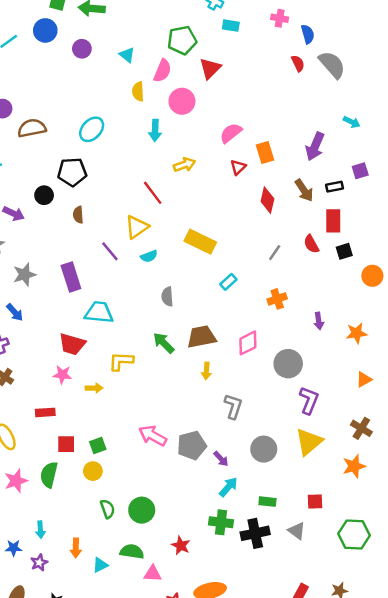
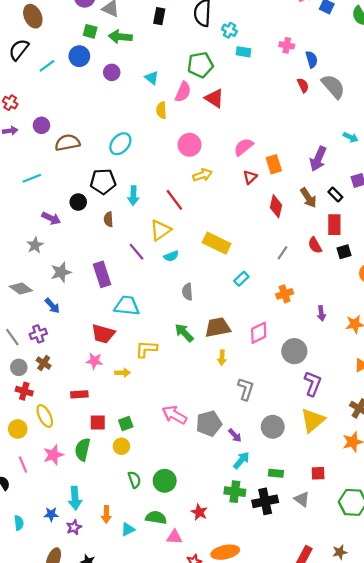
red triangle: (210, 68) -> (214, 98), moved, turned -42
pink circle: (182, 101) -> (190, 145), moved
cyan arrow: (155, 131) -> (133, 196), moved
black rectangle: (335, 187) -> (335, 194), turned 56
cyan arrow: (40, 530) -> (75, 498), size x1.5

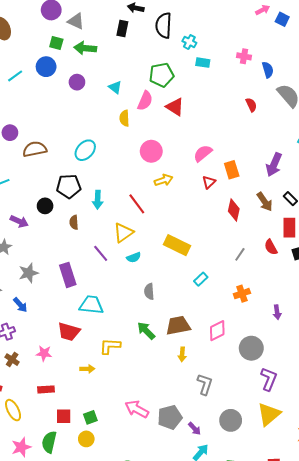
red semicircle: (303, 85) -> (251, 105), moved
pink star: (94, 361) -> (44, 353), moved

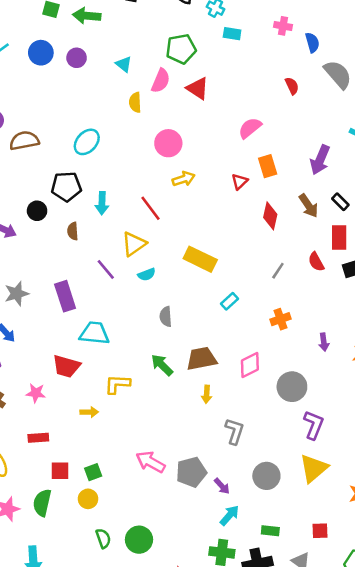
blue circle: (46, 67) -> (41, 53), moved
pink semicircle: (203, 153) -> (250, 128), moved

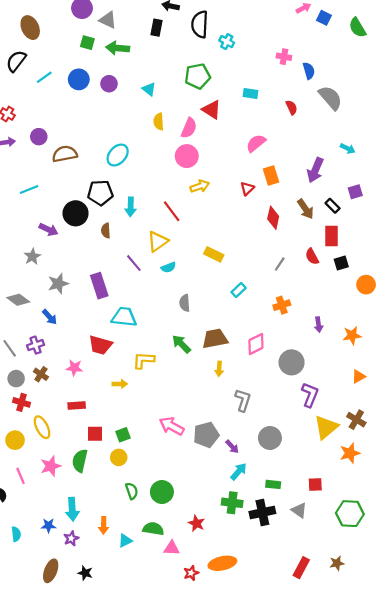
cyan rectangle: (232, 34) -> (250, 93), moved
pink semicircle: (161, 81) -> (189, 128), moved
black circle: (37, 211) -> (76, 213), size x1.5
yellow rectangle: (200, 259) -> (214, 254), size x0.7
yellow triangle: (314, 468) -> (326, 427), moved

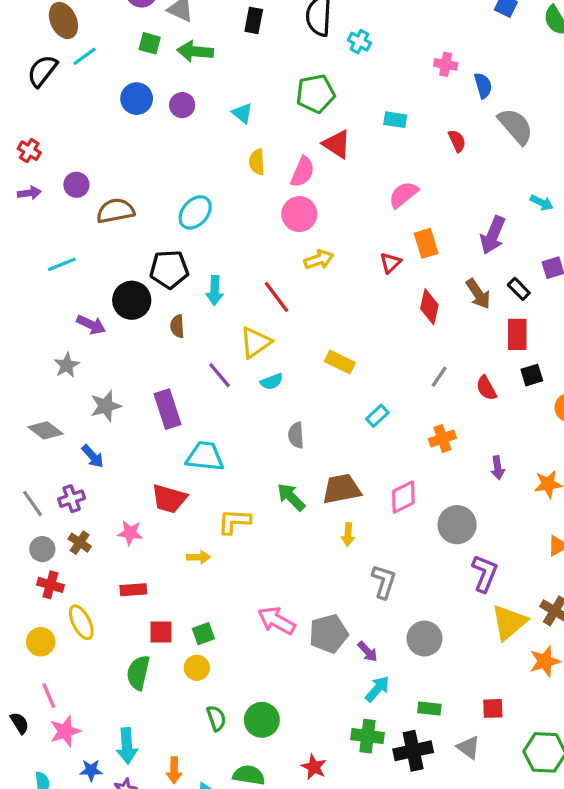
cyan line: (44, 77) -> (85, 56), moved
red semicircle: (312, 257) -> (486, 388), moved
pink star: (51, 466) -> (65, 731), moved

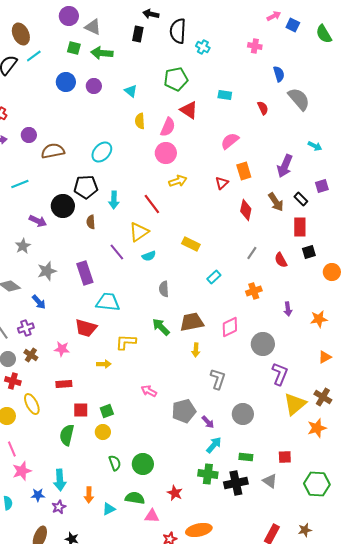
pink cross: (446, 64) -> (255, 46), moved
pink arrow: (276, 621) -> (149, 391), moved, size x0.7

